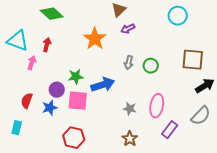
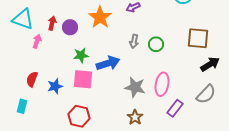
purple circle: (57, 90) -> (70, 27), moved
gray star: (130, 109) -> (135, 87), size x1.5

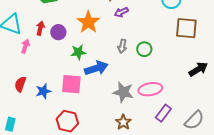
brown square: (198, 38) -> (186, 28), moved
green star: (81, 55) -> (78, 52), moved
pink ellipse: (162, 84) -> (150, 89), turned 70
gray semicircle: (206, 94) -> (194, 120), moved
cyan rectangle: (22, 106) -> (10, 124), moved

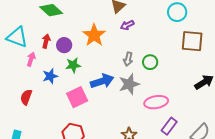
green star: (78, 52) -> (73, 65), moved
pink square: (71, 84) -> (77, 97), turned -30
blue star: (43, 91) -> (50, 76), moved
gray star: (123, 92) -> (129, 84), moved, turned -30

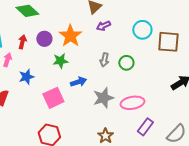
cyan circle: (177, 12) -> (142, 30), moved
purple circle: (64, 45) -> (44, 39), moved
green star: (73, 65) -> (60, 61), moved
blue arrow: (102, 81) -> (78, 82), size x0.7
gray star: (129, 84) -> (103, 98), moved

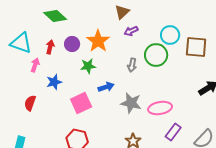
green circle: (126, 63) -> (156, 55), moved, size x1.5
gray star: (103, 98) -> (131, 103), turned 30

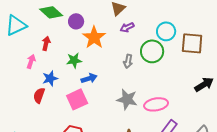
cyan triangle: (21, 43) -> (16, 25), moved, turned -45
purple circle: (72, 44) -> (76, 21), moved
green star: (88, 66) -> (74, 60), moved
blue arrow: (106, 87) -> (89, 78), moved
red semicircle: (30, 103) -> (39, 95), moved

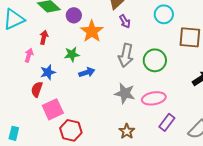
purple arrow: (127, 27) -> (125, 21), turned -96
cyan circle: (166, 31) -> (164, 14), moved
green circle: (152, 51) -> (155, 60), moved
gray arrow: (128, 61) -> (126, 55), size x1.6
pink square: (77, 99) -> (53, 109), moved

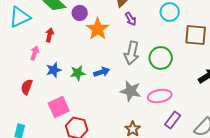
green star: (72, 54) -> (78, 73), moved
blue arrow: (87, 72) -> (102, 72), moved
red semicircle: (37, 89) -> (27, 87), moved

